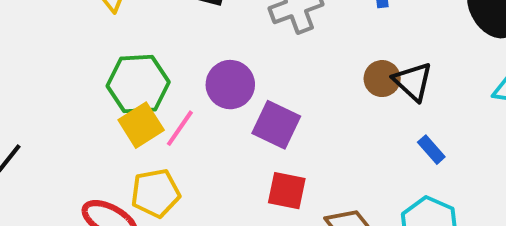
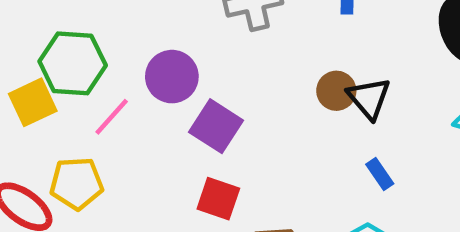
yellow square: (141, 125) -> (33, 102), moved

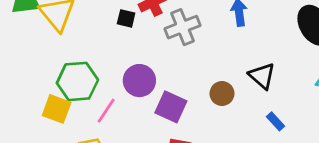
brown circle: (336, 91) -> (222, 94), moved
yellow square: (33, 102) -> (57, 109), turned -36

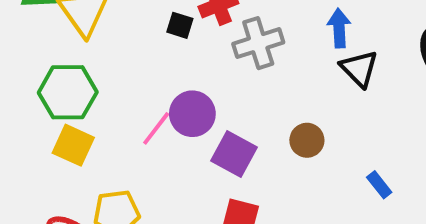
black triangle: (262, 76) -> (359, 69), moved
green hexagon: (77, 81) -> (68, 92), moved
pink line: (106, 111) -> (156, 128), moved

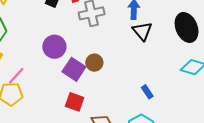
pink line: (156, 128) -> (16, 76), moved
brown circle: (307, 140) -> (94, 63), moved

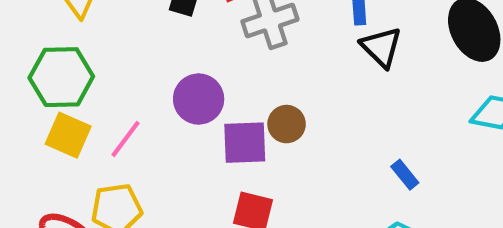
purple square: (74, 69) -> (245, 143), turned -30
pink line: (16, 76) -> (125, 139), moved

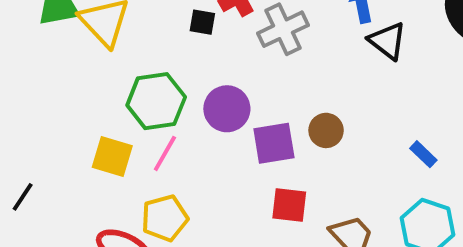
green hexagon: (61, 77) -> (156, 101), moved
brown circle: (287, 124) -> (326, 130), moved

